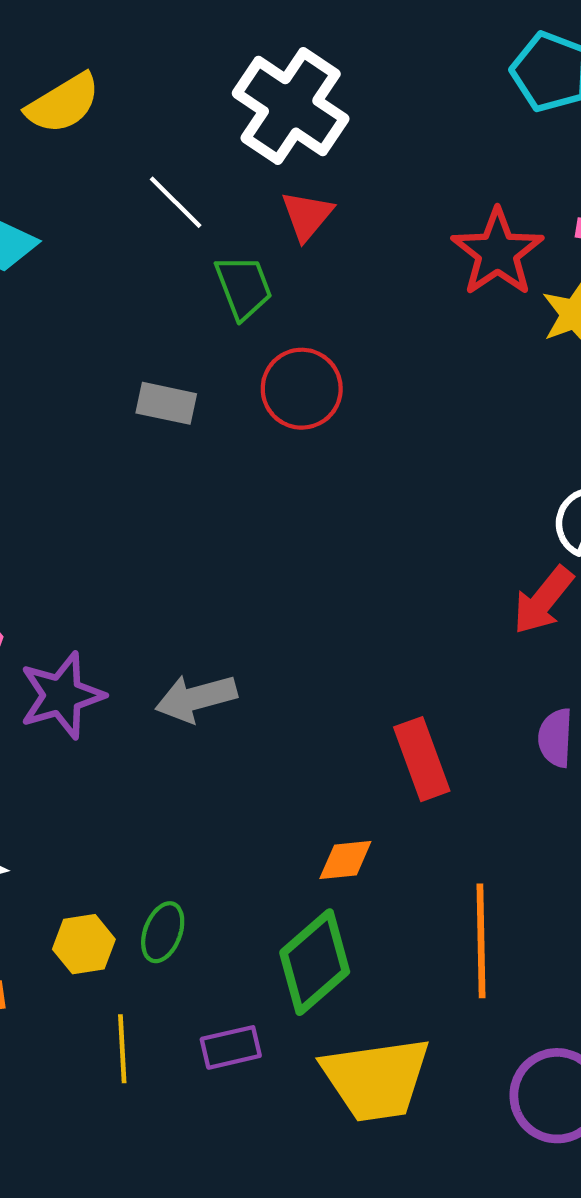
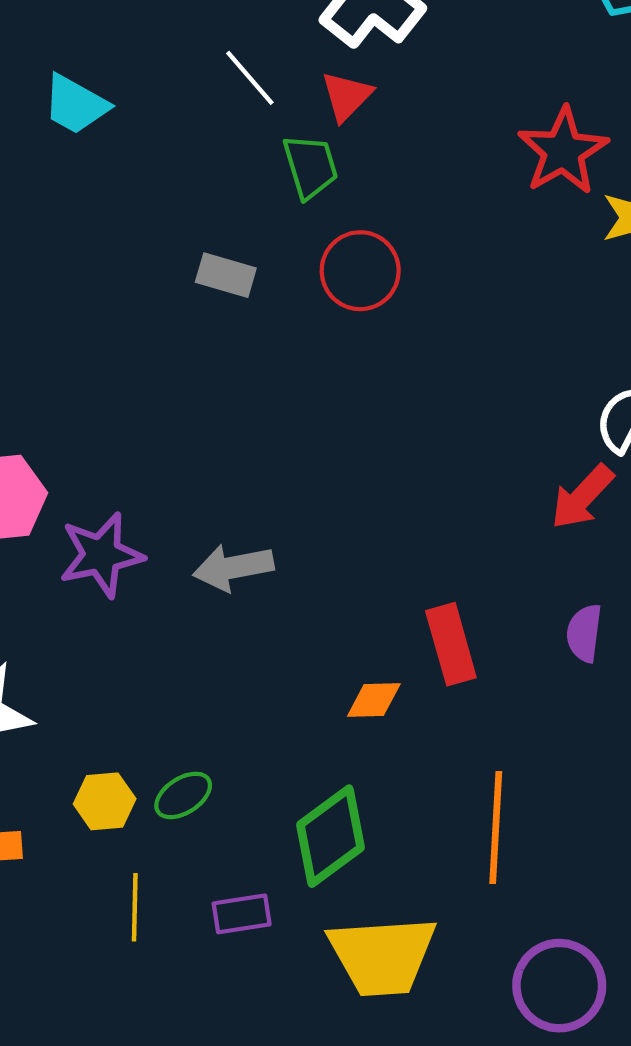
red triangle: (307, 216) -> (347, 96), moved
orange diamond: (345, 860) -> (374, 700), moved
green ellipse: (163, 932) -> (183, 795), turned 32

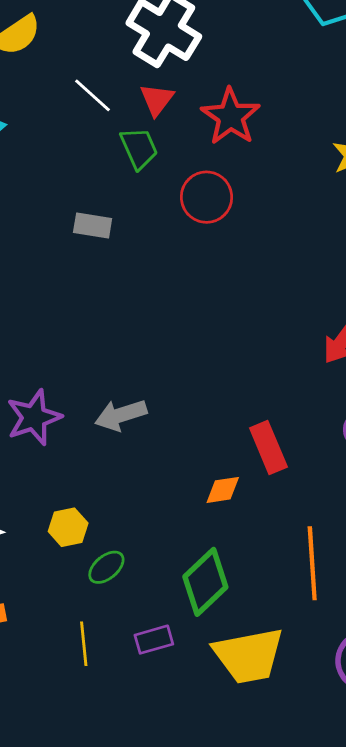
red star: (563, 151) -> (231, 116), moved
red circle: (360, 271) -> (206, 197), moved
yellow hexagon: (105, 801) -> (68, 527), moved

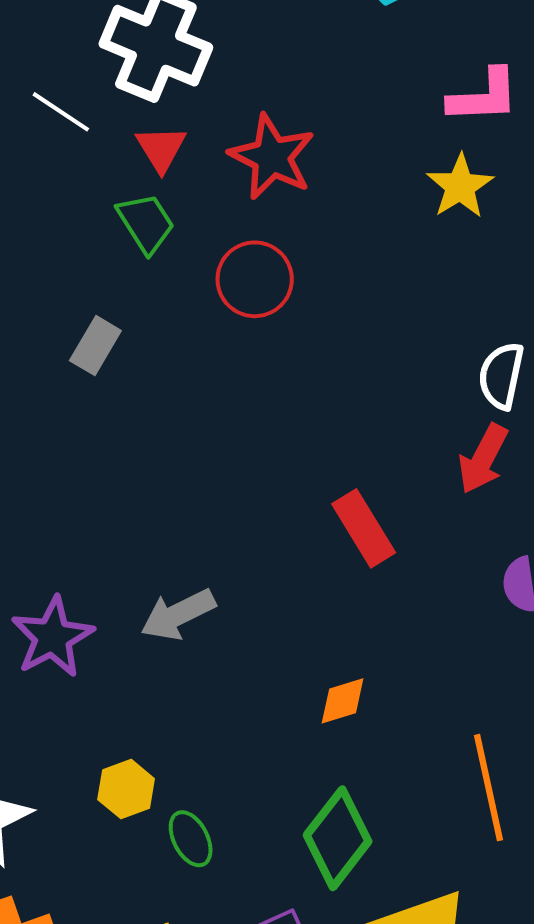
white line: (92, 95) -> (61, 112), moved
gray rectangle: (93, 226) -> (95, 346), turned -60
red rectangle: (268, 448) -> (364, 528), moved
green ellipse: (106, 567) -> (191, 839), turned -69

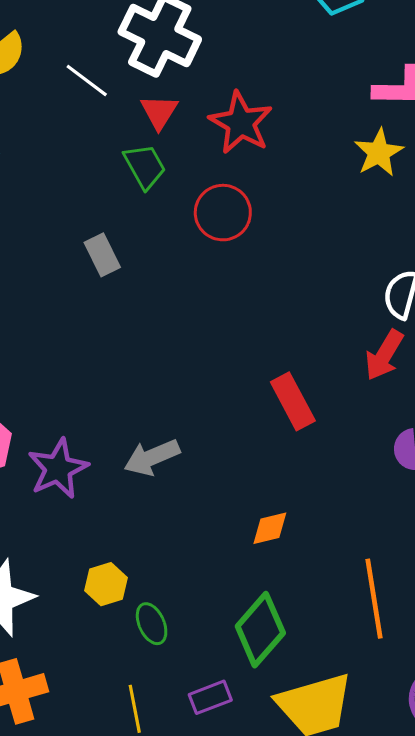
gray rectangle: (95, 346) -> (102, 255), turned -60

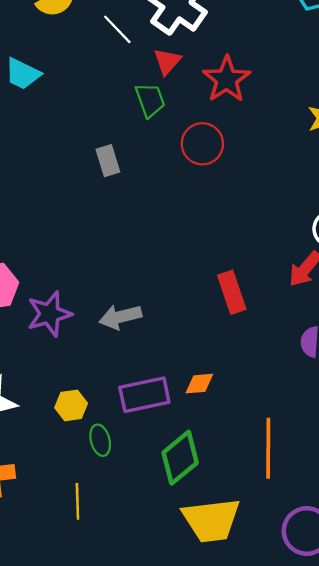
purple rectangle: (210, 697) -> (144, 395), moved, size x1.6

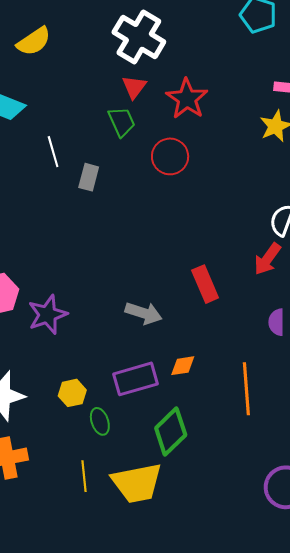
white line: (117, 29) -> (53, 152), moved, turned 32
gray rectangle: (108, 161) -> (89, 177), turned 36
gray arrow: (120, 317) -> (144, 313), moved, turned -144
orange line: (268, 448) -> (246, 389), moved
yellow trapezoid: (211, 520) -> (137, 483), moved

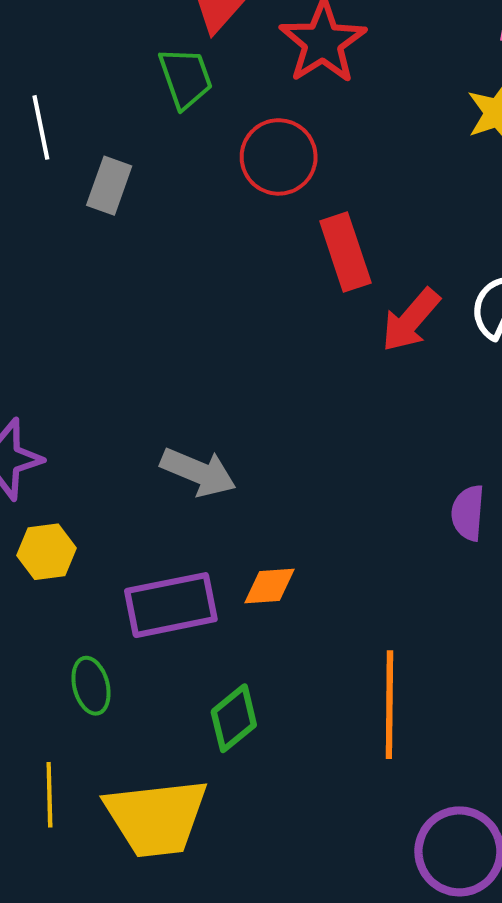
red arrow: (267, 259) -> (411, 320), moved
red rectangle: (205, 284) -> (345, 252), moved
orange line: (246, 389) -> (389, 705), moved
yellow hexagon: (72, 393) -> (47, 552), moved
green diamond: (171, 432) -> (234, 718), size x0.7

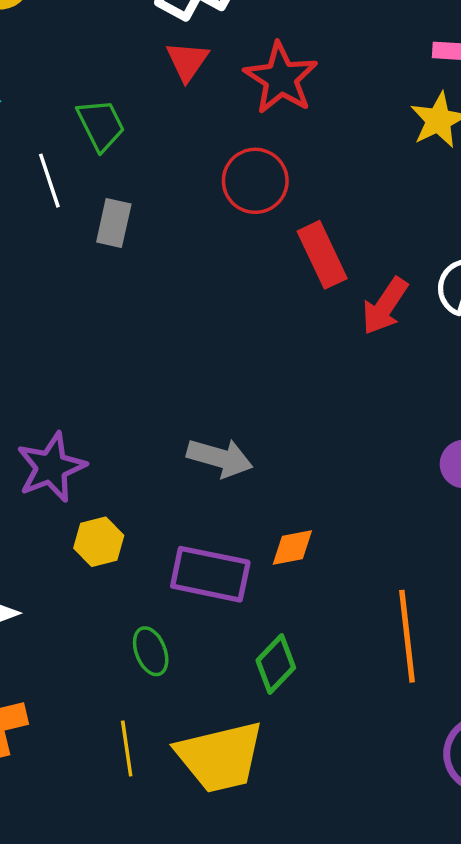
green trapezoid: (186, 78) -> (101, 125), moved
purple rectangle: (171, 605) -> (210, 574), turned 30

